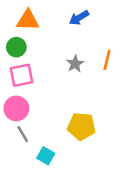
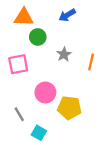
green circle: (16, 47) -> (38, 37), moved
orange line: (107, 60) -> (91, 62), moved
pink circle: (16, 108) -> (45, 92), moved

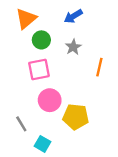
orange triangle: (24, 17) -> (26, 19), turned -42
gray star: (64, 54) -> (73, 47), moved
pink square: (18, 64) -> (39, 69), moved

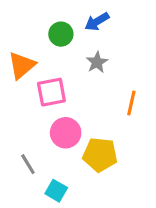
orange triangle: (26, 19) -> (22, 65), moved
green circle: (41, 40) -> (61, 34), moved
orange line: (99, 67) -> (131, 103), moved

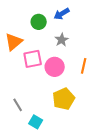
pink circle: (66, 133) -> (55, 67), moved
yellow pentagon: (100, 155) -> (64, 99), turned -30

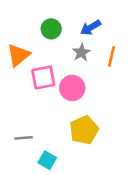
blue arrow: (62, 14) -> (91, 28), moved
orange line: (84, 66) -> (112, 56), moved
gray line: (18, 105) -> (24, 138), turned -64

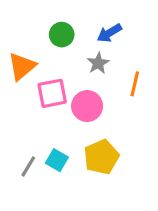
orange line: (112, 56) -> (135, 84), moved
gray line: (24, 138) -> (28, 166), turned -54
cyan square: (47, 160) -> (57, 160), moved

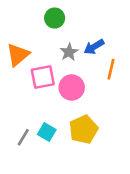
blue arrow: (109, 33) -> (94, 47), moved
green circle: (62, 35) -> (55, 18), moved
gray star: (98, 63) -> (69, 52), moved

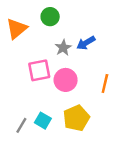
orange triangle: (18, 55) -> (17, 29), moved
orange line: (111, 69) -> (105, 84), moved

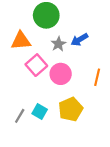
green circle: (50, 17) -> (46, 15), size x1.5
orange triangle: (17, 29) -> (21, 41), moved, turned 35
pink square: (39, 70) -> (36, 65), turned -30

